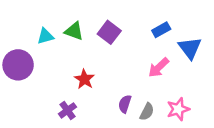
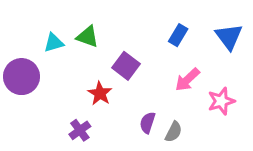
blue rectangle: (161, 30) -> (178, 35), moved, turned -30
purple square: (109, 32) -> (126, 66), moved
blue triangle: (190, 48) -> (229, 37), moved
pink star: (178, 109) -> (221, 101), moved

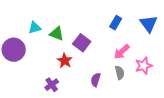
green triangle: (88, 37) -> (57, 34), moved
gray semicircle: (174, 132) -> (120, 73), moved, turned -40

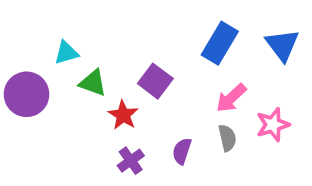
blue rectangle: (116, 23) -> (220, 43), size x1.5
green triangle: (57, 34) -> (93, 83), moved
purple cross: (52, 85) -> (131, 161), moved

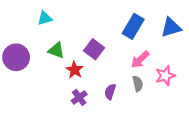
blue triangle: (282, 45) -> (171, 27), turned 50
cyan triangle: (66, 53) -> (45, 18), moved

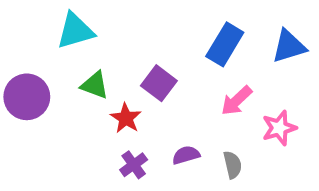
cyan triangle: (45, 18) -> (75, 31), size x1.5
gray semicircle: (138, 84) -> (233, 165), moved
purple semicircle: (110, 92) -> (186, 155), turned 56

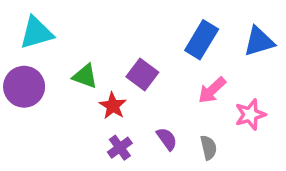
cyan triangle: (75, 31) -> (36, 33), moved
purple semicircle: (186, 155) -> (167, 139), turned 70

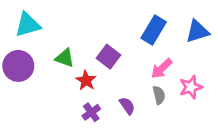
gray semicircle: (209, 148) -> (159, 95), moved

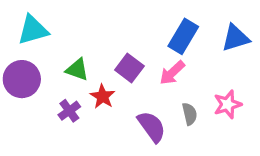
pink arrow: (162, 69) -> (172, 73), moved
purple semicircle: (127, 106) -> (152, 127), size x1.5
purple cross: (91, 112) -> (69, 111), moved

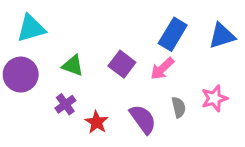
red star: (103, 96) -> (97, 122), moved

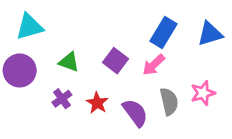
gray semicircle: (179, 107) -> (169, 101), size x1.4
red star: (97, 122) -> (97, 103), moved

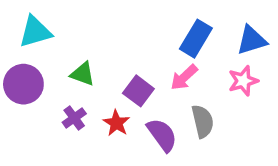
purple square: (116, 61) -> (138, 91), moved
pink star: (203, 93) -> (243, 81), moved

